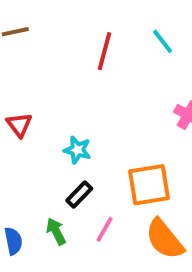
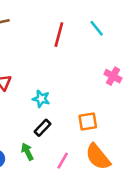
orange square: (149, 185) -> (88, 121), size x0.7
pink line: (104, 229) -> (63, 161), moved

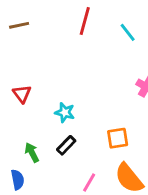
red line: (59, 35) -> (85, 21), moved
green arrow: (27, 152) -> (32, 152), moved

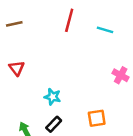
cyan line: (128, 32) -> (105, 30), turned -35
red triangle: (22, 94) -> (17, 68), moved

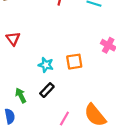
orange square: (97, 118) -> (74, 62), moved

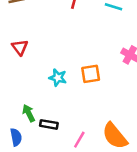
black rectangle: (47, 90) -> (49, 124), moved, turned 56

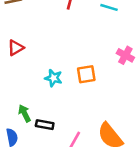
red triangle: (20, 47) -> (16, 48), turned 36

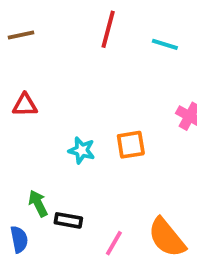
red triangle: (16, 48) -> (25, 105), turned 30

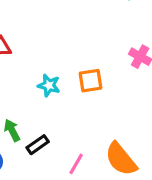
black rectangle: (68, 220) -> (38, 145), turned -45

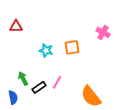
pink line: (76, 164) -> (57, 82), moved

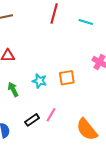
green arrow: (23, 78) -> (13, 89), moved

